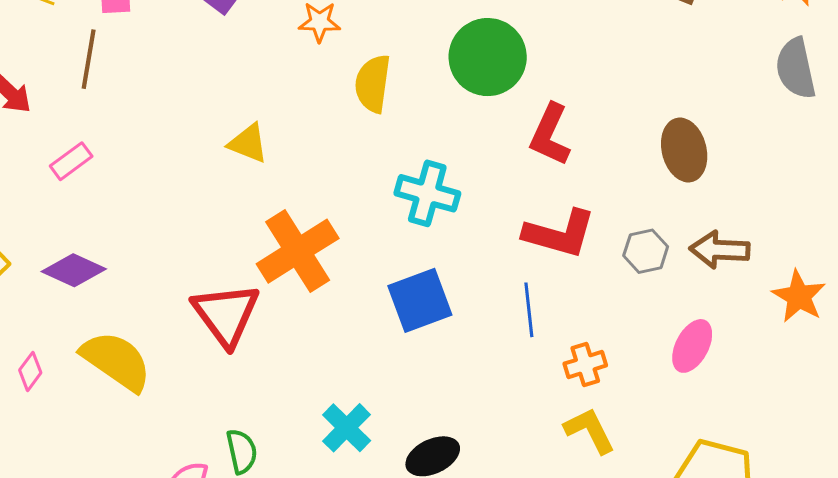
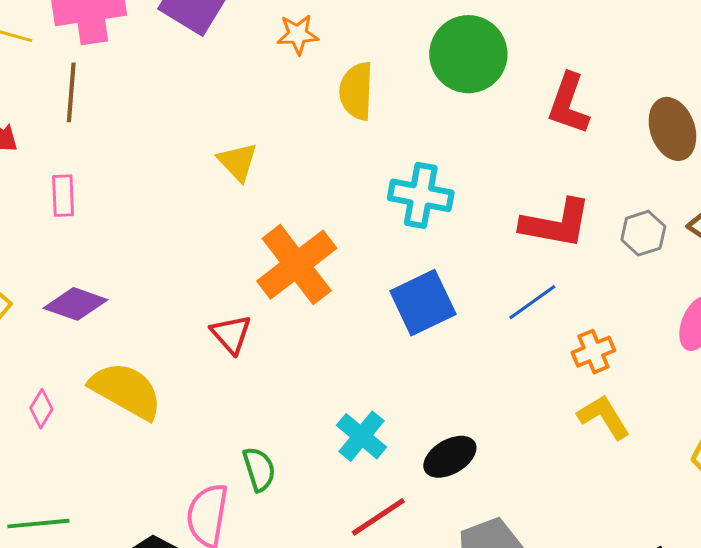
red L-shape: (550, 135) -> (569, 104), moved
yellow triangle: (248, 143) -> (238, 162), turned 30
pink rectangle: (71, 161) -> (63, 196), turned -51
blue line: (529, 310) -> (532, 302), turned 66
red triangle: (226, 314) -> (231, 334), size x0.6

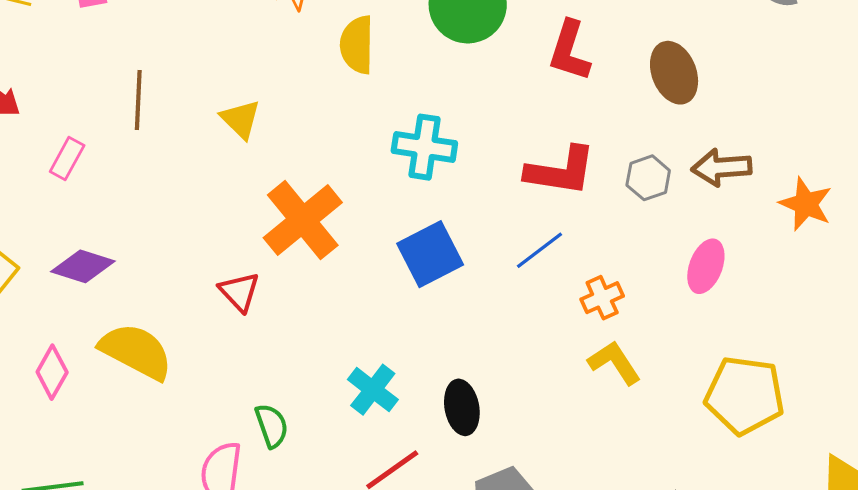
brown line: (71, 92) -> (138, 100), moved
pink rectangle: (63, 196) -> (67, 159), turned 33
pink diamond: (41, 409) -> (52, 372), size x1.4
black ellipse: (450, 457) -> (462, 407), turned -68

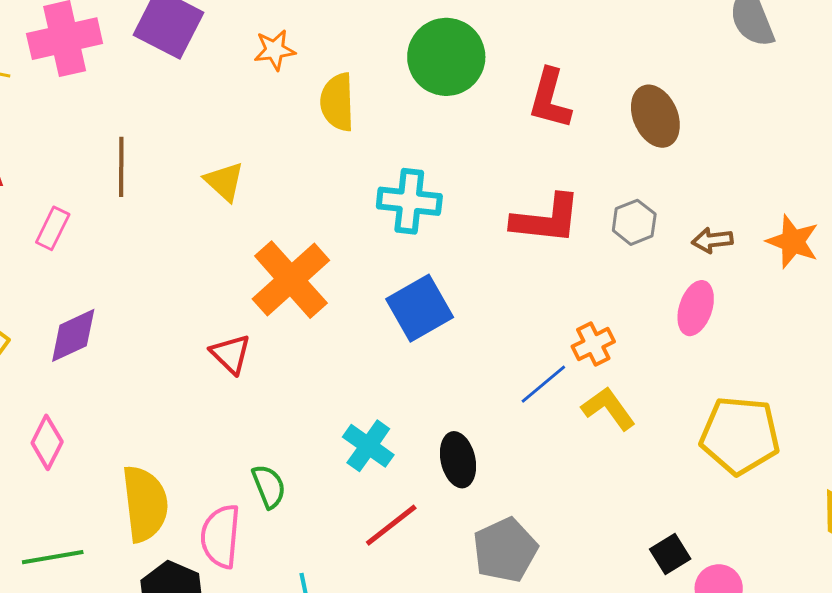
brown arrow: (721, 167) -> (712, 240), moved, size x0.7
blue line: (540, 250) -> (543, 384), moved
purple diamond: (83, 266) -> (73, 335), turned -40
yellow semicircle: (136, 351) -> (145, 504), moved, turned 58

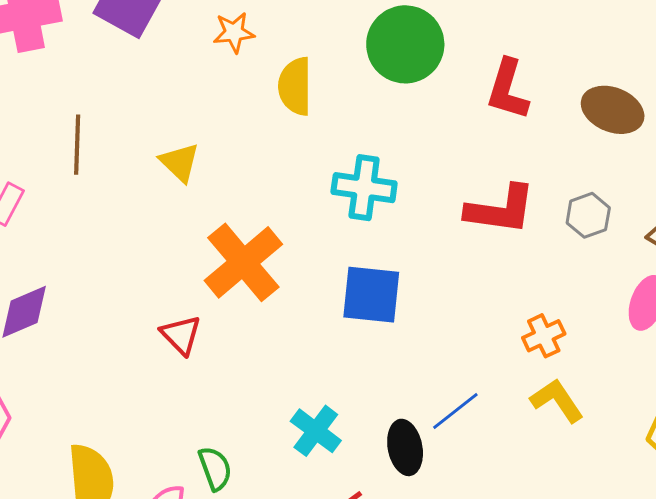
brown ellipse: (655, 116) -> (613, 110), turned -46
blue square: (420, 308) -> (371, 295), turned 34
blue line: (543, 384) -> (455, 411), moved

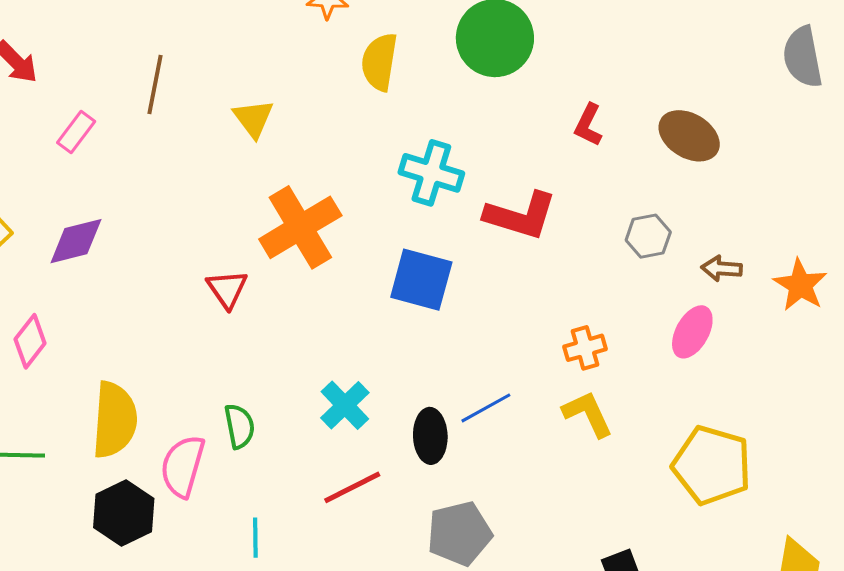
red L-shape: (508, 89) -> (588, 125), moved, size x0.7
red L-shape: (501, 210) -> (521, 216), moved

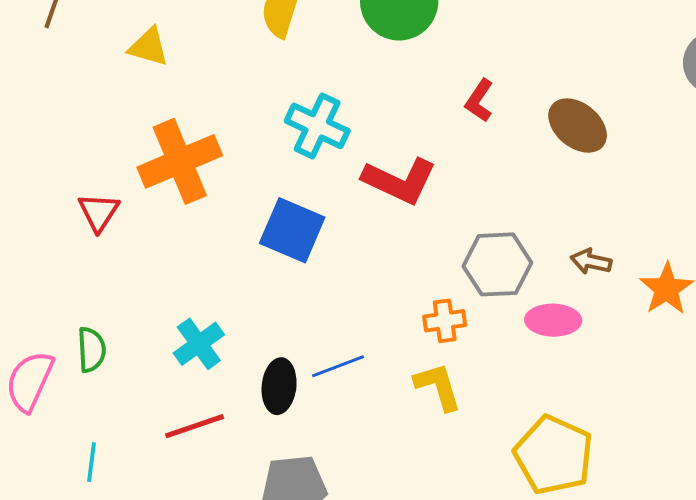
yellow triangle: (253, 118) -> (149, 47), turned -45
gray hexagon: (648, 236) -> (497, 264), moved, size x1.5
pink ellipse: (692, 332) -> (553, 320), turned 54

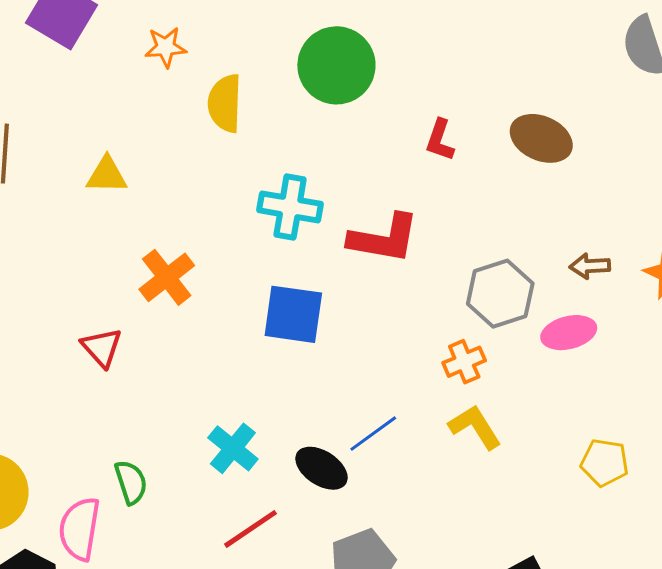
orange cross: (180, 161) -> (167, 277), size x0.7
black ellipse: (279, 386) -> (322, 468), turned -48
yellow pentagon: (554, 455) -> (604, 463), size x0.6

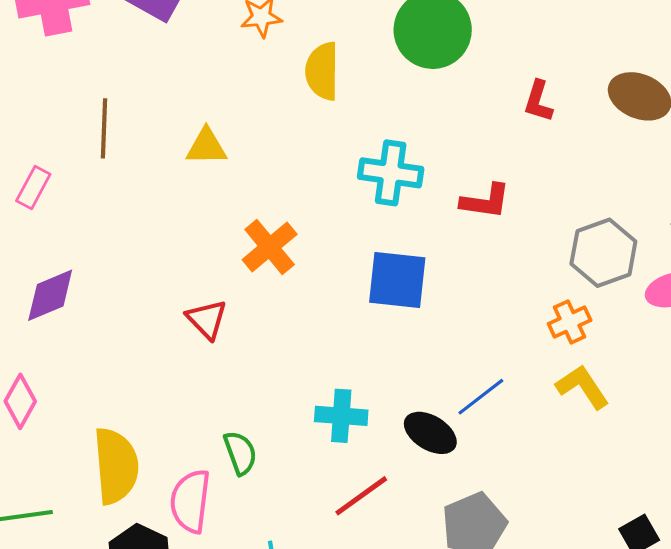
red L-shape: (384, 238) -> (485, 201), size x0.7
cyan cross: (233, 448) -> (341, 416), turned -33

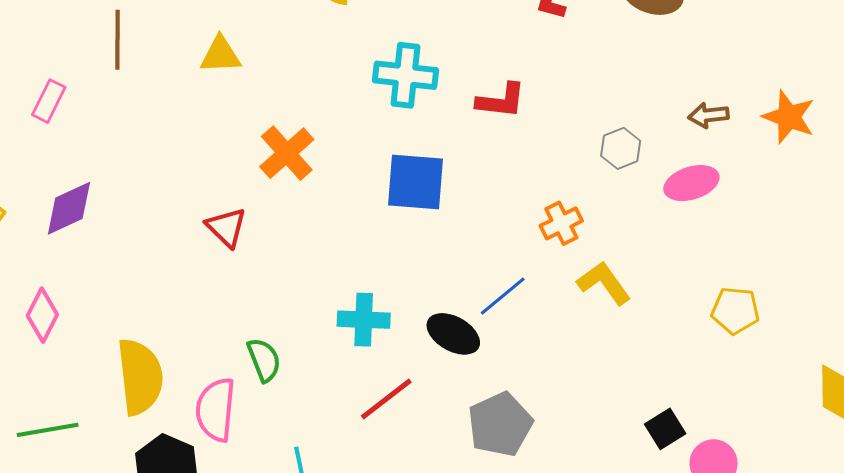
gray hexagon: (603, 253) -> (621, 148), size x0.6
orange cross: (570, 322) -> (561, 223), moved

